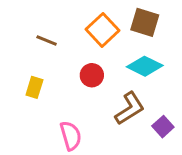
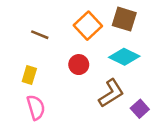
pink semicircle: (71, 136) -> (36, 107), moved

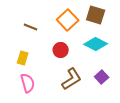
brown L-shape: (111, 93) -> (72, 79), moved
purple square: (140, 109) -> (102, 77), moved

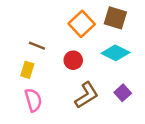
brown line: (31, 27) -> (37, 46), moved

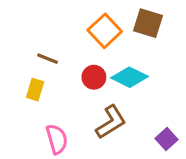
cyan diamond: (115, 53) -> (129, 77), moved
purple square: (123, 93) -> (167, 139), moved
pink semicircle: (33, 100) -> (57, 139), moved

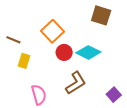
orange square: (105, 31) -> (52, 31), moved
brown line: (47, 59) -> (13, 40), moved

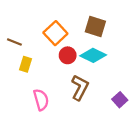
brown square: (101, 15) -> (95, 27), moved
brown L-shape: (76, 83) -> (80, 87), turned -30

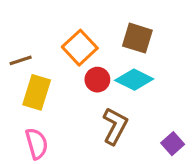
brown line: (14, 42) -> (21, 60), turned -40
yellow rectangle: (25, 64) -> (37, 92), size x1.5
pink semicircle: (41, 100) -> (37, 144), moved

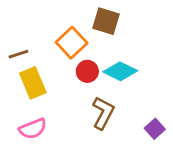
brown square: (137, 38) -> (106, 21), moved
yellow rectangle: (37, 92) -> (33, 83), turned -40
pink semicircle: (37, 144) -> (33, 129), turned 84

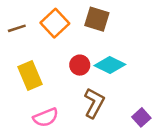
orange square: (72, 43) -> (55, 23), moved
brown line: (18, 54) -> (17, 28), moved
pink semicircle: (33, 129) -> (46, 117), moved

